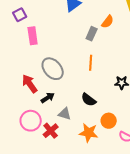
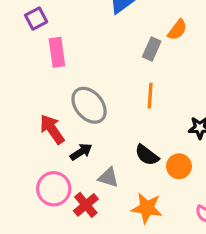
orange circle: (109, 121) -> (179, 166), moved

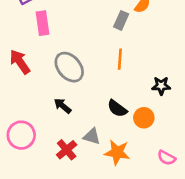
red arrow: (52, 129) -> (20, 62), moved
black arrow: (81, 152) -> (63, 106), turned -108
gray triangle: (108, 178) -> (92, 136), moved
pink circle: (54, 189) -> (21, 135), moved

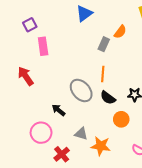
gray ellipse: (69, 67) -> (81, 90), moved
black semicircle: (117, 108) -> (108, 98), moved
pink circle: (21, 135) -> (41, 133), moved
red cross: (67, 150) -> (62, 154), moved

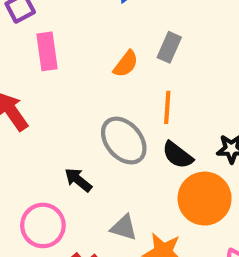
orange semicircle: (120, 32) -> (126, 64), moved
orange circle: (121, 119) -> (205, 199), size x1.6

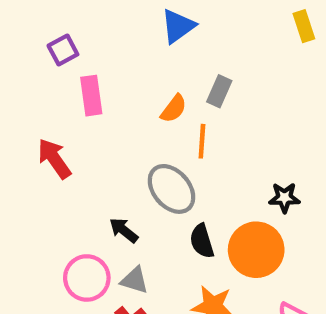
orange line: (167, 107) -> (202, 141), moved
black semicircle: (178, 155) -> (202, 241), moved, turned 36
gray triangle: (124, 228) -> (135, 280), moved

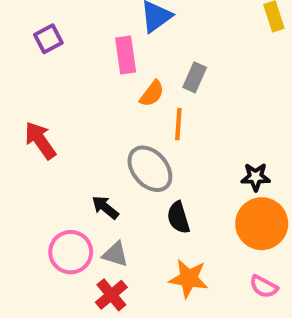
pink rectangle: (91, 96) -> (126, 55), moved
orange circle: (256, 250) -> (262, 224), moved

